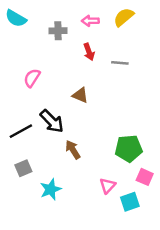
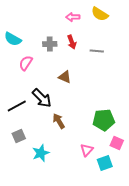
yellow semicircle: (124, 17) -> (100, 14), turned -108
cyan semicircle: (16, 18) -> (13, 39), moved
gray cross: (58, 31) -> (50, 44), moved

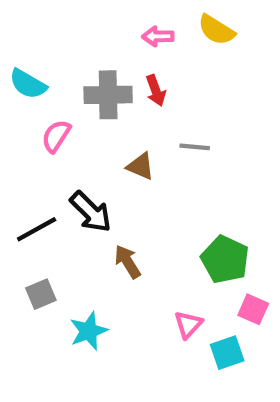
gray cross: (50, 44) -> (108, 95), size x1.5
gray line: (97, 51) -> (195, 147), moved
green pentagon: (104, 120) -> (225, 259), turned 30

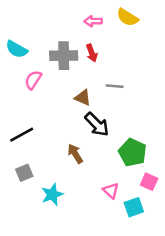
black arrow: (91, 212) -> (97, 124), moved
pink triangle: (188, 324) -> (111, 191), turned -30

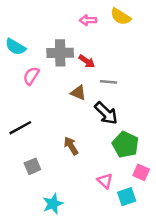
red arrow: (92, 53) -> (87, 61), moved, turned -35
black arrow: (97, 124) -> (106, 113), moved
gray square: (24, 173) -> (32, 166), moved
cyan star: (52, 194) -> (53, 204), moved

